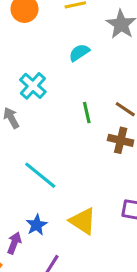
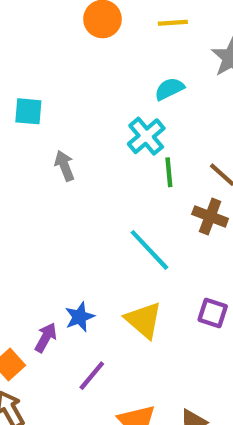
cyan cross: (33, 86) -> (146, 136), moved
cyan line: (40, 175) -> (149, 250), moved

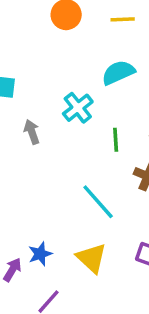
cyan semicircle: (169, 89) -> (118, 73), size x1.4
cyan cross: (146, 136) -> (78, 108), moved

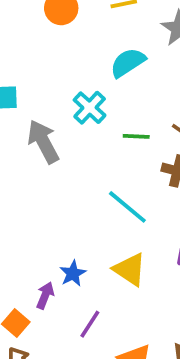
gray arrow: (32, 132) -> (43, 142), size x1.6
green line: (116, 140) -> (136, 136), turned -75

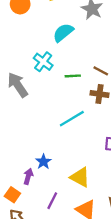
cyan line: (127, 207) -> (72, 119), turned -65
yellow triangle: (130, 269) -> (80, 177), moved
purple line: (90, 324) -> (52, 201), moved

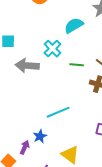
gray arrow: (18, 85) -> (27, 66), turned -60
cyan line: (72, 119) -> (58, 112), moved

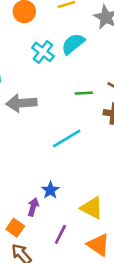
cyan cross: (52, 49) -> (43, 52), moved
cyan line: (58, 112) -> (67, 138), moved

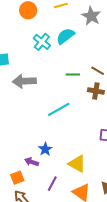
purple arrow: (33, 207) -> (32, 162), turned -88
orange square: (15, 228) -> (17, 178), turned 32

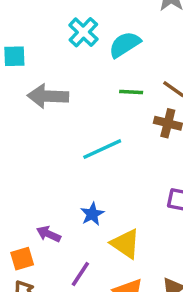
cyan semicircle: (65, 36) -> (125, 45), moved
blue star: (45, 149) -> (92, 214), moved

